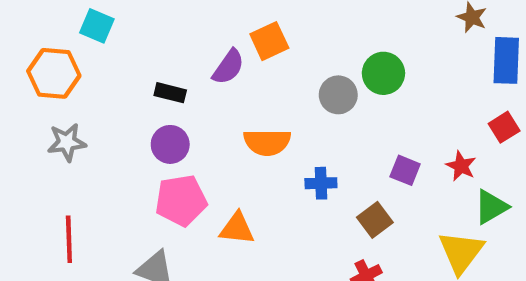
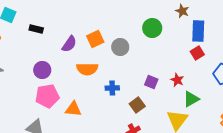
orange square: (269, 41) -> (95, 39), moved
purple semicircle: (228, 67) -> (69, 44), moved
green circle: (383, 73) -> (152, 28), moved
black rectangle: (170, 93) -> (36, 29), moved
red square: (504, 127) -> (197, 53), moved

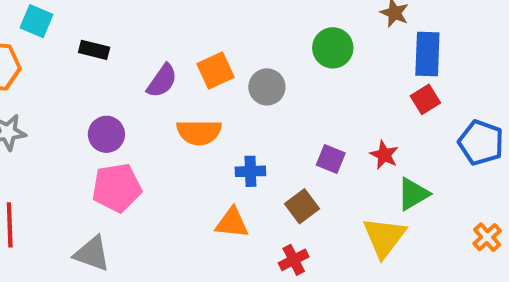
orange triangle: (73, 109) -> (232, 223), moved

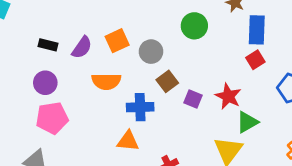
black rectangle: (94, 50) -> (48, 45), moved
red star: (384, 155) -> (228, 96), size x1.4
blue cross: (250, 171) -> (140, 107), size x1.4
brown square: (302, 206) -> (167, 81), moved

